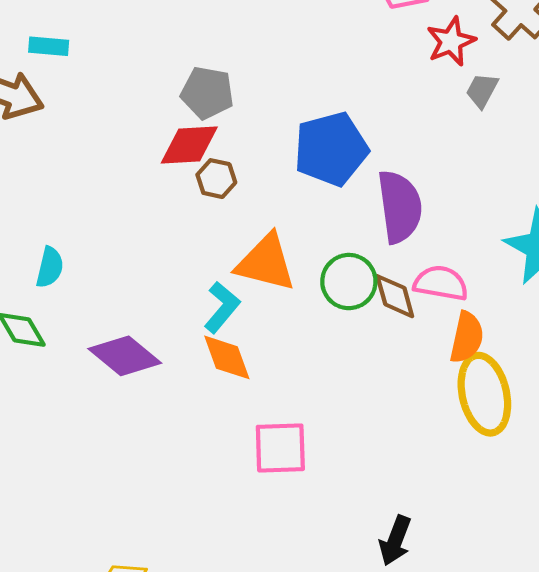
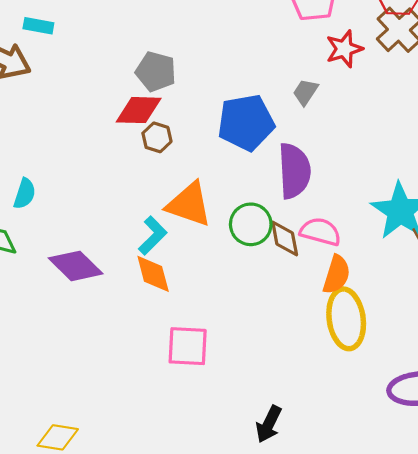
gray trapezoid: (482, 90) -> (305, 92), moved

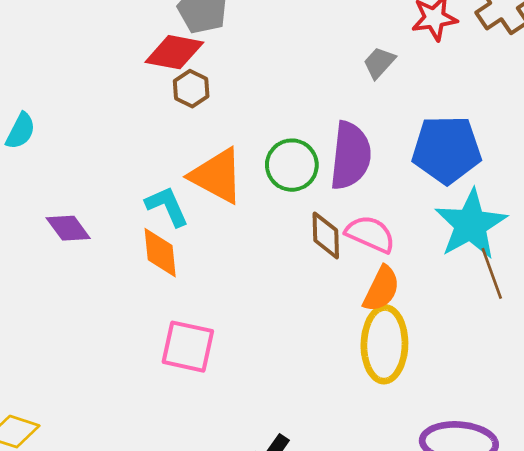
blue pentagon: (246, 123) -> (447, 150), moved
green circle: (251, 224) -> (292, 165), moved
cyan L-shape: (153, 235) -> (167, 206), turned -78
purple diamond: (76, 266) -> (68, 228), size x0.7

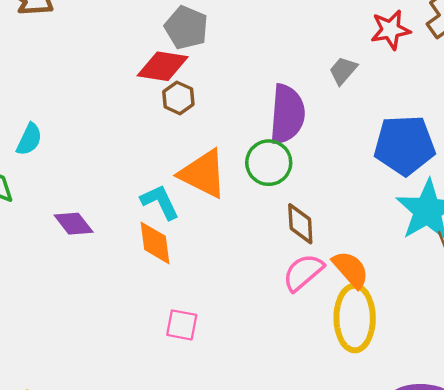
purple semicircle: (351, 156) -> (287, 114), moved
pink semicircle: (370, 234) -> (303, 272), moved, turned -63
orange semicircle: (381, 289) -> (351, 269), turned -66
pink square: (188, 347) -> (182, 325), size x0.7

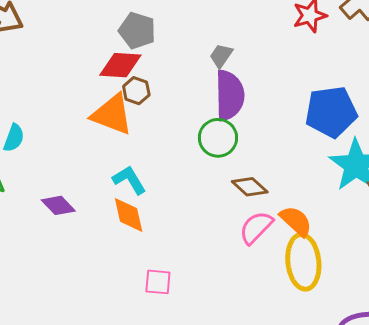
gray trapezoid: (343, 70) -> (221, 56), moved
orange triangle: (203, 174) -> (112, 114), moved
brown diamond: (300, 224) -> (250, 187), turned -39

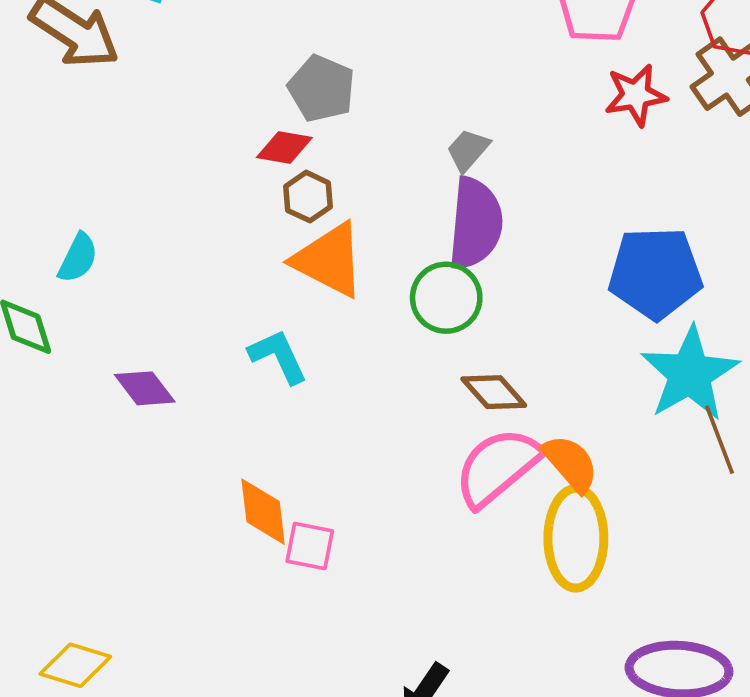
red diamond: (120, 65) -> (284, 148), size x0.7
orange triangle: (112, 114) -> (329, 260), moved
orange diamond: (129, 215) -> (263, 512), moved
pink semicircle: (256, 228) -> (497, 467), size x1.4

